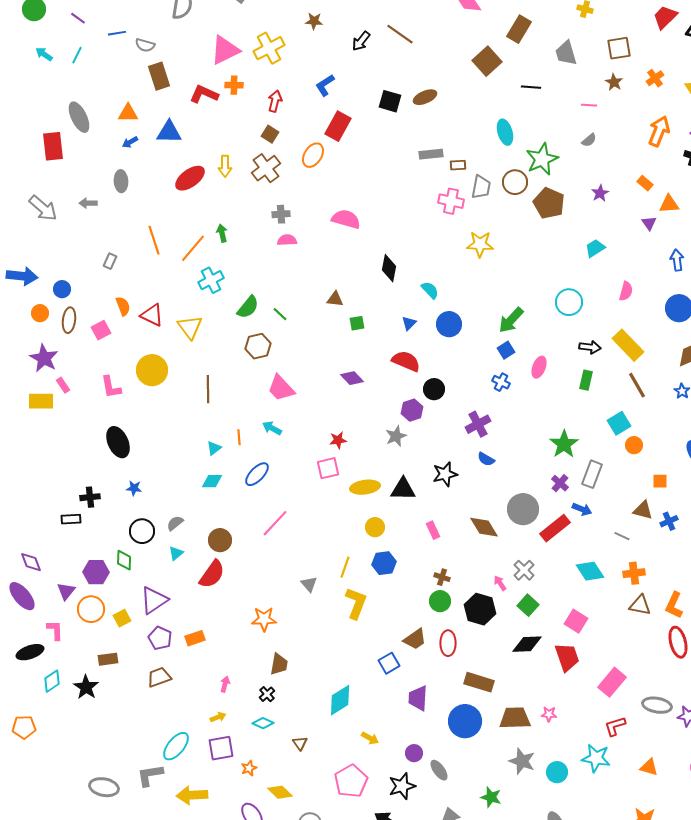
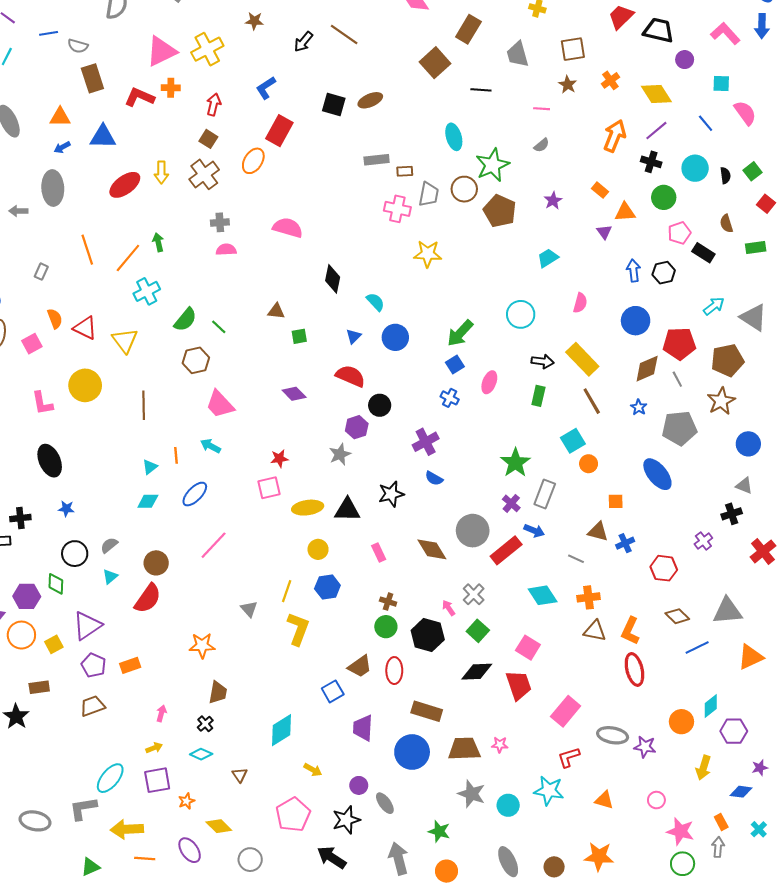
gray ellipse: (121, 181) -> (53, 188), size x1.5

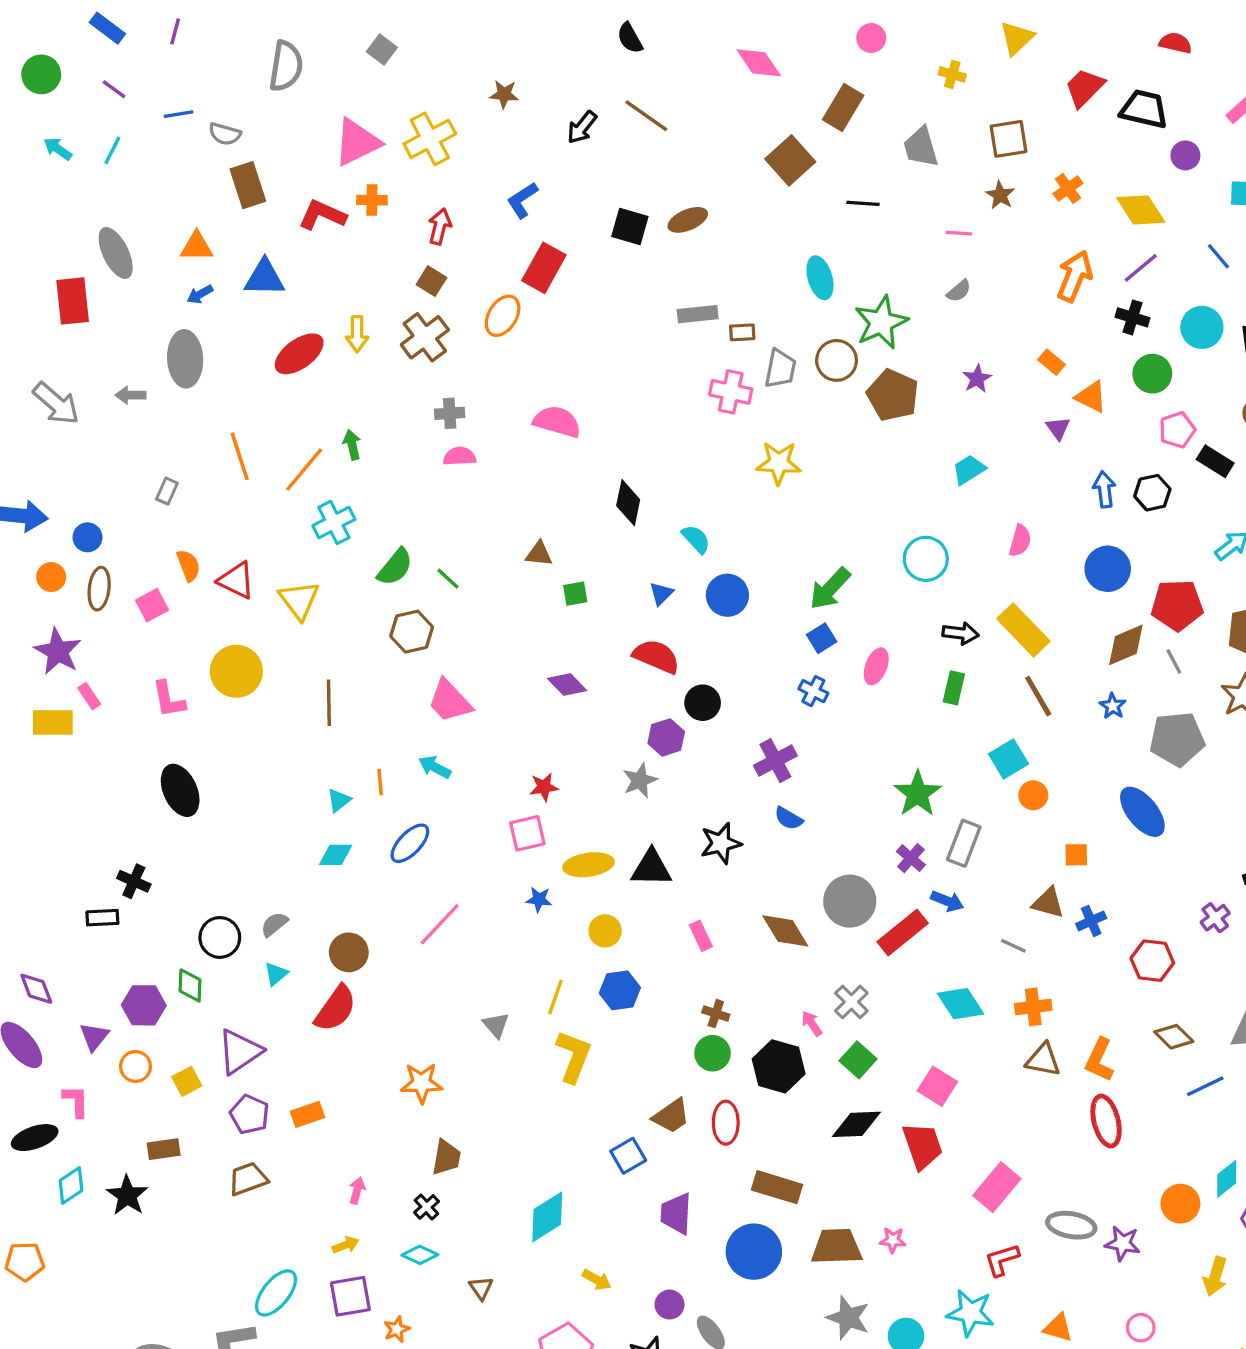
orange triangle: (625, 212) -> (1091, 397), turned 30
blue star: (66, 509) -> (539, 899), moved
black cross: (20, 518) -> (134, 881), turned 30
orange circle: (21, 635) -> (135, 1066), size x0.7

